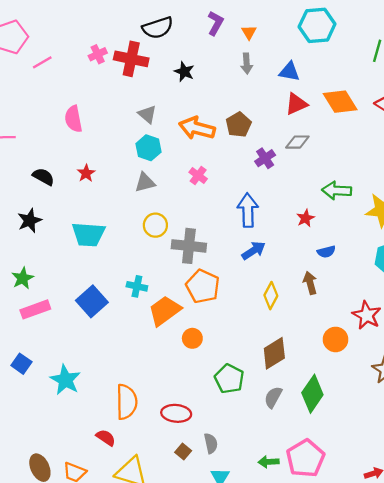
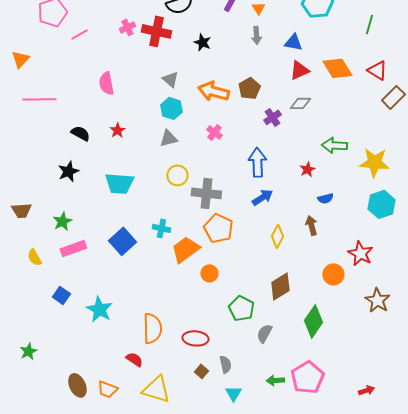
gray semicircle: (273, 397) -> (264, 333), moved

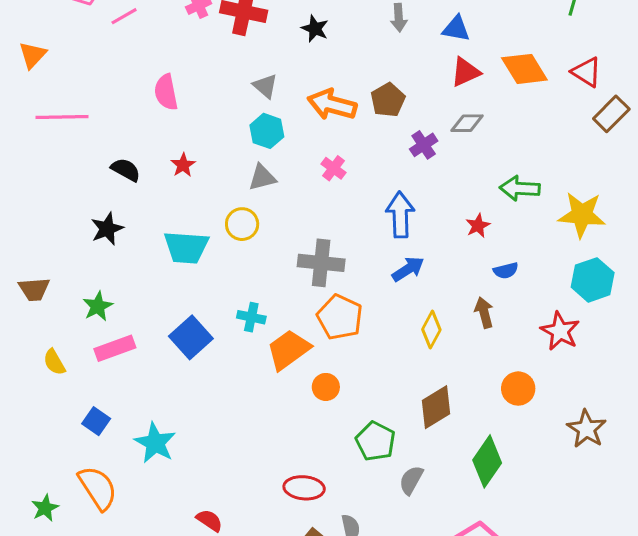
yellow circle: (177, 175) -> (242, 224), moved
red star: (360, 253) -> (560, 331), moved
orange semicircle: (152, 328) -> (98, 488), moved, turned -32

